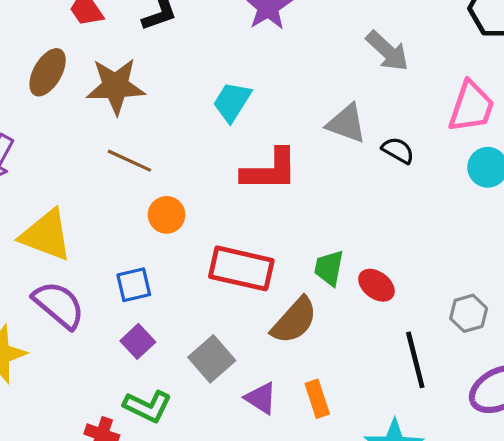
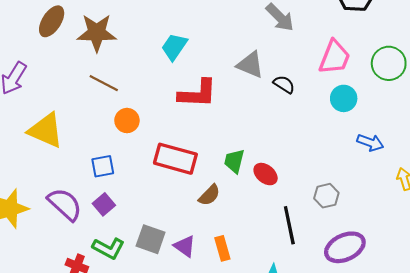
purple semicircle: (59, 305) -> (65, 204), moved
brown semicircle: (294, 320) -> (209, 195), size x0.7
gray square: (212, 359) -> (151, 239), moved, turned -32

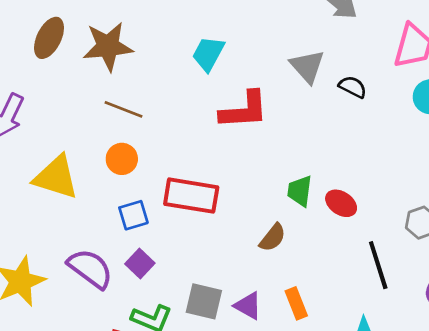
gray triangle: (250, 65) -> (307, 66), turned 32
orange circle: (127, 121) -> (122, 159), moved
red rectangle: (175, 159) -> (191, 196), moved

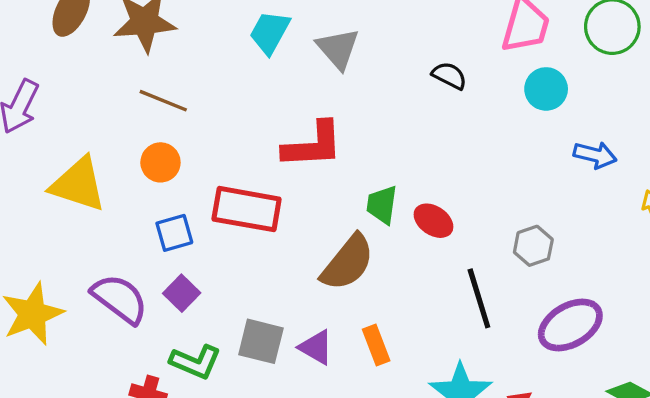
gray triangle: (307, 66) -> (338, 49), moved
red L-shape: (244, 110) -> (313, 145), moved
brown semicircle: (273, 238) -> (348, 263), size x1.6

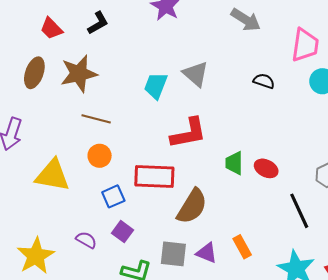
cyan trapezoid: (270, 32) -> (156, 86), moved
brown semicircle: (348, 263) -> (192, 206), moved
purple semicircle: (120, 299) -> (86, 240), size x0.6

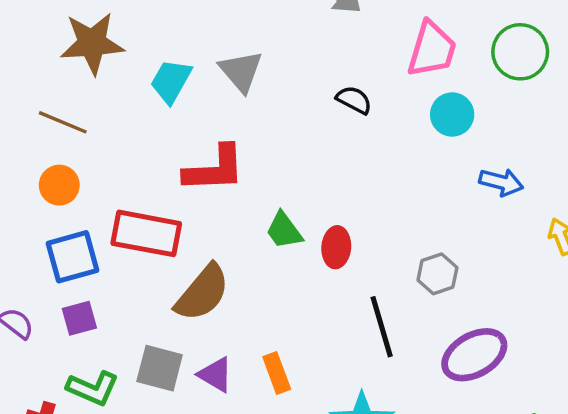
brown star: (79, 74) -> (92, 43), moved
green trapezoid: (234, 163) -> (284, 230), turned -45
red ellipse: (266, 168) -> (336, 247), turned 60
blue square: (113, 196) -> (73, 257), size x1.4
purple square: (123, 232) -> (79, 318), turned 30

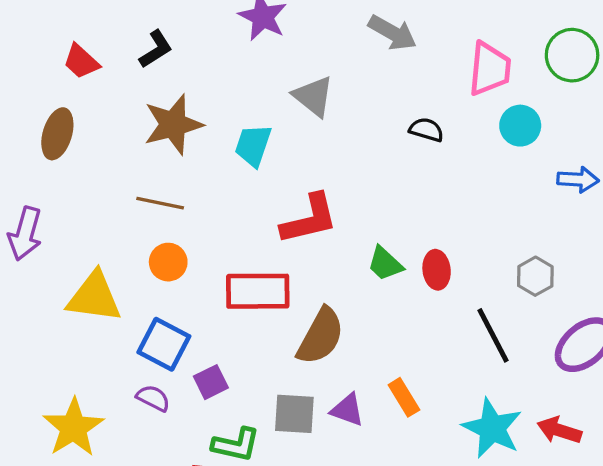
gray triangle: (241, 71) -> (313, 96), moved
blue square: (73, 257) -> (164, 344), moved, turned -36

